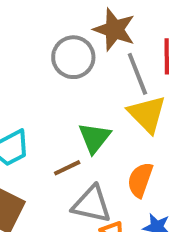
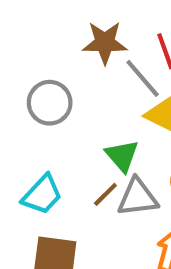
gray circle: (73, 57) -> (50, 103), moved
gray triangle: (92, 204) -> (138, 197), moved

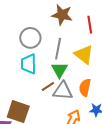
gray line: (143, 78) -> (58, 49), moved, turned 40
cyan trapezoid: (42, 195) -> (29, 64), moved, turned 125

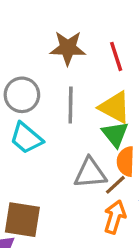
cyan trapezoid: (29, 64) -> (26, 138), turned -40
green triangle: (59, 70) -> (115, 134), moved
brown line: (48, 86) -> (115, 185), moved

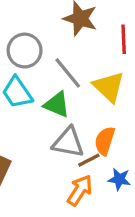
gray line: (71, 105) -> (68, 73), turned -56
green triangle: (115, 134) -> (57, 105), moved, turned -44

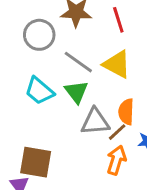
gray circle: (25, 51) -> (39, 35), moved
green triangle: (57, 105) -> (76, 92), turned 45

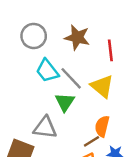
gray circle: (39, 35) -> (34, 36), moved
cyan trapezoid: (39, 91) -> (47, 71), moved
gray triangle: (95, 122) -> (45, 128), moved

